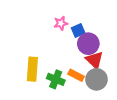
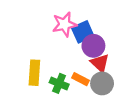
pink star: (61, 23) -> (64, 24), size x1.6
blue square: (78, 30) -> (83, 32), size x1.5

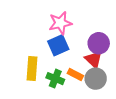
blue square: (83, 32) -> (58, 45), moved
purple circle: (93, 46) -> (99, 43), moved

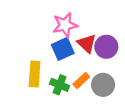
red triangle: (94, 59) -> (87, 43), moved
orange rectangle: (75, 75) -> (81, 80), turned -70

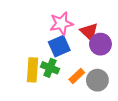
red triangle: (87, 43) -> (89, 32), moved
green cross: (60, 85) -> (50, 68), moved

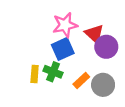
yellow rectangle: (32, 70) -> (35, 74), size x0.7

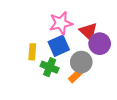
yellow rectangle: (35, 74) -> (32, 52), moved
gray circle: (103, 85) -> (81, 62), moved

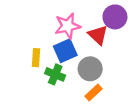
purple circle: (100, 44) -> (115, 17), moved
orange rectangle: (76, 75) -> (94, 93), moved

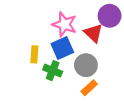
pink star: (68, 26) -> (64, 24), turned 30

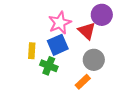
pink star: (64, 24) -> (60, 23), turned 30
gray circle: (86, 65) -> (94, 60), moved

